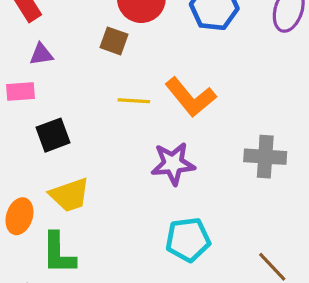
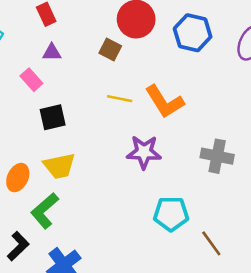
pink rectangle: (20, 92) -> (31, 80), turned 45
cyan pentagon: (188, 240) -> (171, 214), moved
green L-shape: (59, 253) -> (45, 211), turned 42

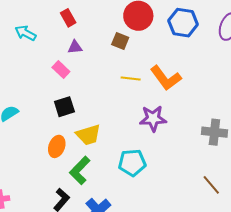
black square: (53, 117) -> (64, 107), moved
gray cross: (217, 156) -> (214, 132), moved
cyan pentagon: (171, 214) -> (132, 163), moved

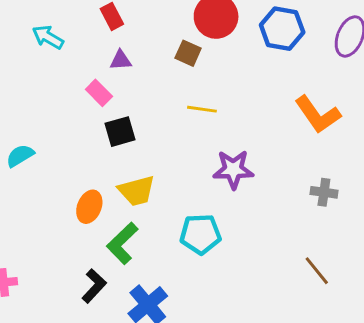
orange L-shape: (166, 78) -> (318, 114), moved
black square: (64, 107) -> (120, 132), moved
gray cross: (214, 132) -> (324, 192), size x0.7

